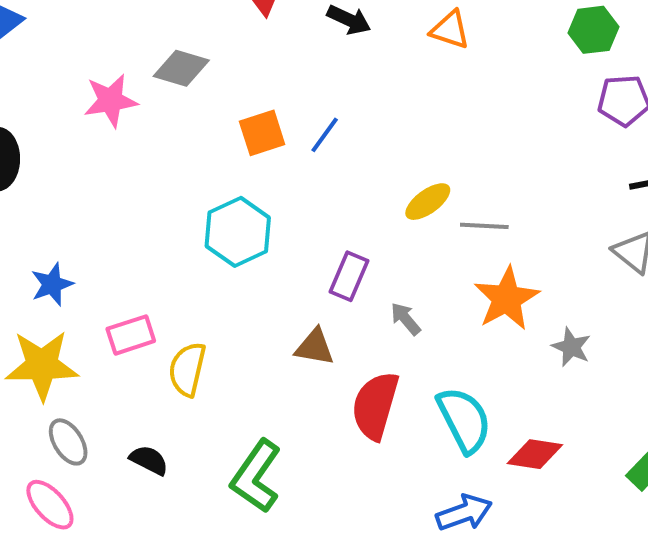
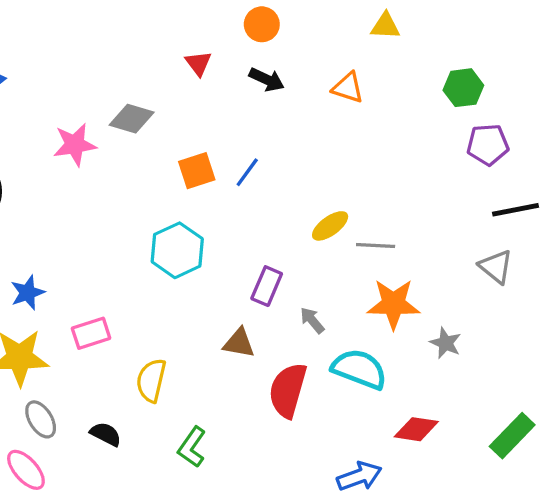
orange star: (507, 299) -> (393, 304), turned 30
yellow semicircle: (187, 369) -> (151, 380), moved
cyan semicircle: (464, 420) -> (359, 369), moved, turned -42
green L-shape: (256, 476) -> (192, 447), size x0.7

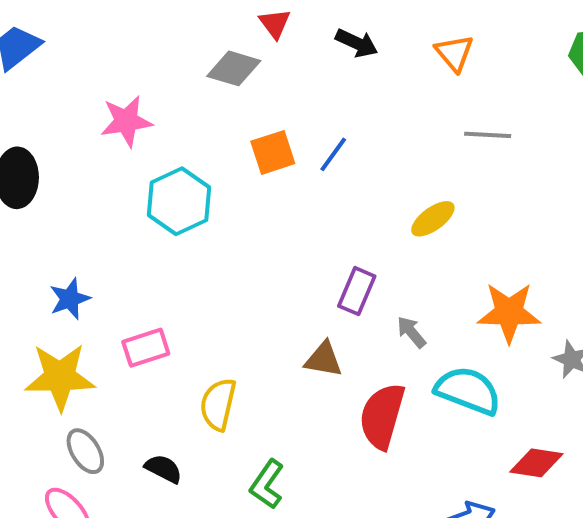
orange triangle: (348, 88) -> (454, 53), turned 32
gray diamond: (132, 119) -> (234, 68), moved
gray line: (376, 245) -> (488, 135), moved
cyan hexagon: (177, 250) -> (179, 201), moved

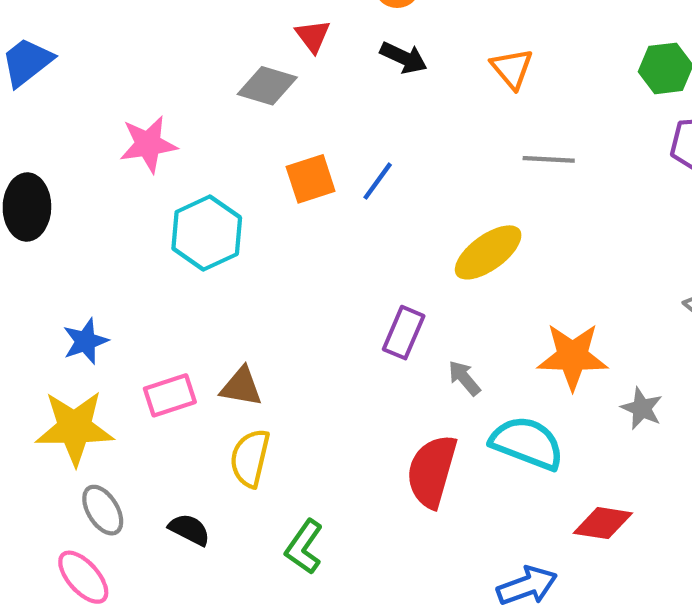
yellow ellipse: (433, 219) -> (488, 252), size x1.4
brown triangle: (324, 359) -> (241, 387), moved

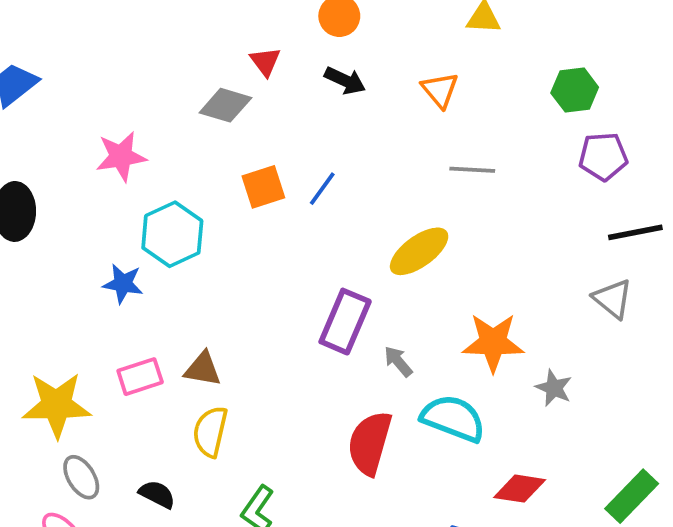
purple rectangle: (404, 333) -> (345, 322), size x1.4
blue star: (85, 341) -> (123, 284), moved, turned 30

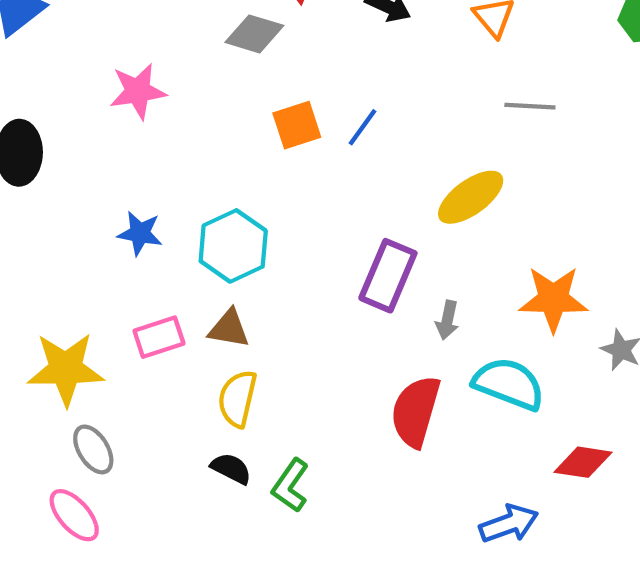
cyan hexagon: (172, 234) -> (233, 246), moved
gray arrow: (398, 361) -> (447, 320), turned -128
black semicircle: (157, 494) -> (231, 469), moved

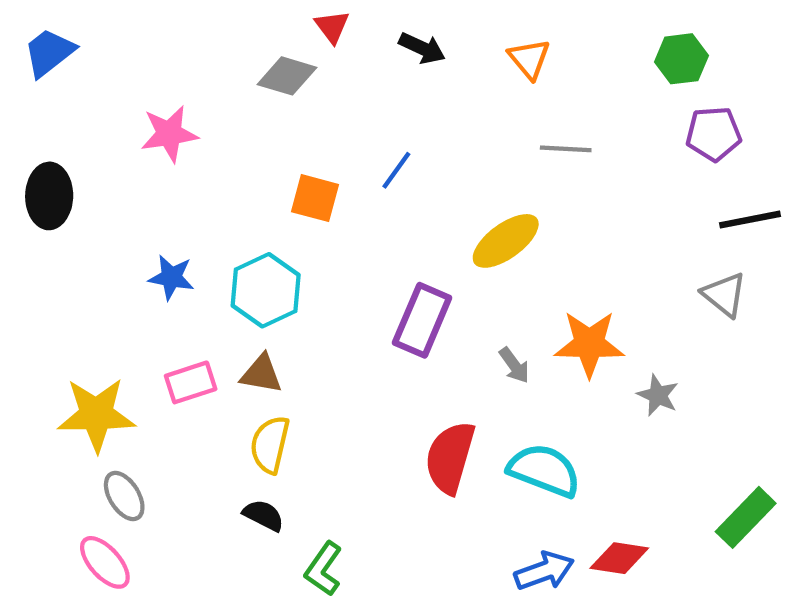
orange square: (297, 125) -> (315, 198), moved, turned 33
gray arrow: (447, 320) -> (514, 365), moved, turned -48
cyan semicircle: (509, 384) -> (544, 470), moved
red diamond: (583, 462) -> (619, 558), moved
green L-shape: (290, 486) -> (324, 569), moved

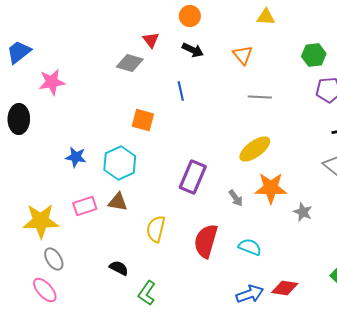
pink star: (169, 134) -> (52, 82), moved
blue line: (396, 170) -> (181, 91), moved, turned -48
yellow ellipse: (506, 241) -> (255, 149), moved
yellow semicircle: (270, 445) -> (156, 229), moved
cyan semicircle: (544, 470) -> (250, 247), size x0.7

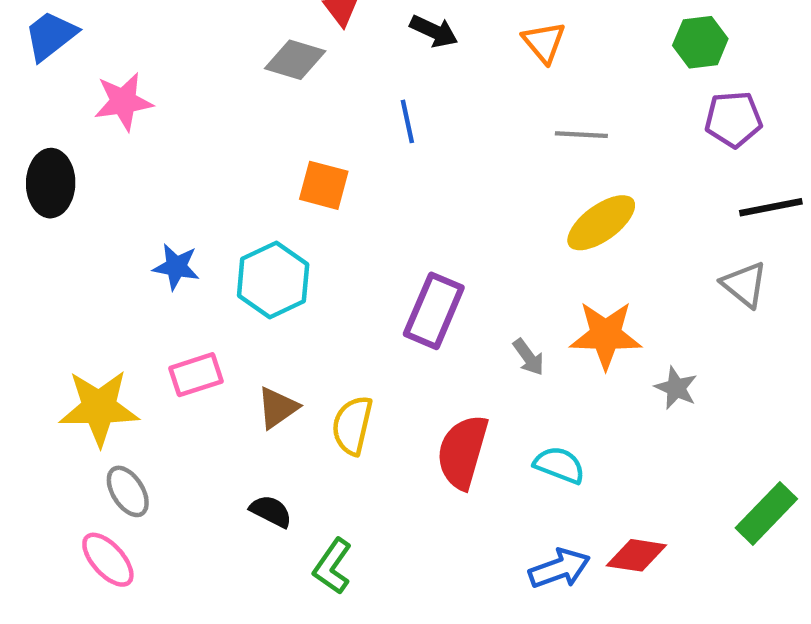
yellow ellipse: (255, 149) -> (601, 223), moved
brown triangle: (118, 202) -> (277, 408), moved, turned -45

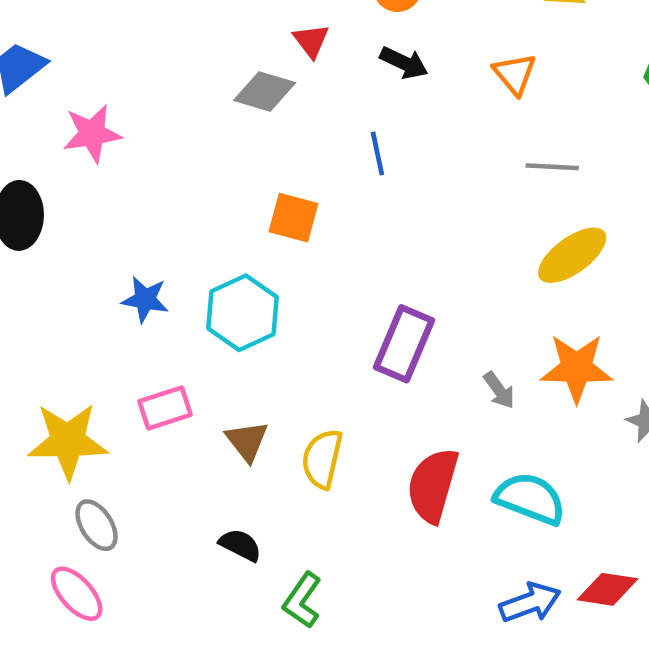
brown triangle: (277, 408) -> (247, 441), turned -33
cyan semicircle: (559, 465) -> (530, 499), size x1.4

